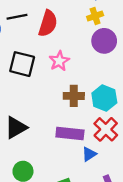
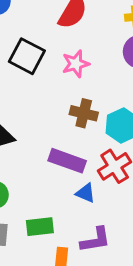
blue triangle: (89, 154) -> (86, 193), turned 42

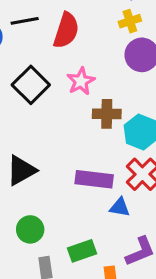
black square: (27, 56) -> (31, 85), turned 30
brown cross: (84, 113) -> (107, 114), moved

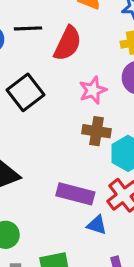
pink star: (81, 81) -> (93, 90), moved

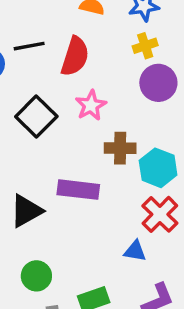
pink star: (93, 90) -> (91, 105), moved
purple rectangle: (75, 194) -> (78, 190), moved

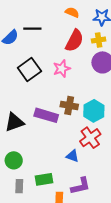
red semicircle: (75, 56) -> (74, 41), moved
brown cross: (120, 148) -> (69, 105), moved

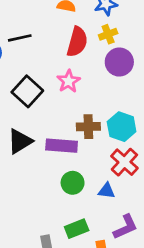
black triangle: (14, 122) -> (20, 141), moved
green circle: (14, 160) -> (73, 183), moved

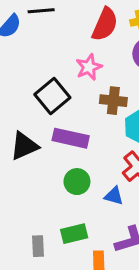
black square: (27, 91) -> (52, 96), moved
brown cross: (88, 127) -> (113, 101), moved
black triangle: (20, 141) -> (24, 146), moved

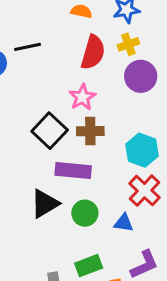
brown cross: (113, 101) -> (90, 131), moved
black triangle: (24, 146) -> (45, 204), moved

